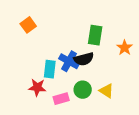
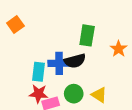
blue cross: (69, 61) -> (59, 63), turned -30
red star: (37, 87) -> (38, 94), moved

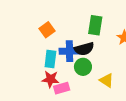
orange square: (15, 24) -> (47, 30), moved
green circle: (74, 94) -> (83, 67), moved

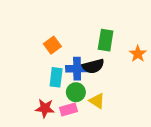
green circle: (83, 67) -> (76, 92), moved
red star: (50, 79) -> (45, 108), moved
yellow triangle: (107, 80) -> (97, 101), moved

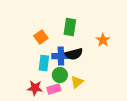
green rectangle: (106, 40) -> (70, 27), moved
orange star: (138, 54) -> (103, 40), moved
yellow triangle: (97, 101) -> (77, 82), turned 48

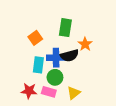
orange star: (103, 40) -> (85, 44), moved
yellow triangle: (77, 82) -> (74, 93), moved
pink rectangle: (54, 89) -> (49, 92), turned 32

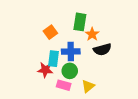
orange star: (85, 44) -> (92, 34), moved
black semicircle: (70, 56) -> (102, 49), moved
red star: (29, 91) -> (45, 70), moved

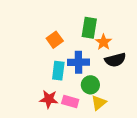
red star: (45, 70) -> (49, 99), moved
green circle: (70, 71) -> (90, 85), moved

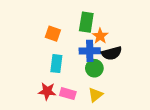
orange square: (55, 40) -> (53, 34), turned -35
blue cross: (78, 62) -> (90, 51), moved
green circle: (90, 85) -> (94, 68), moved

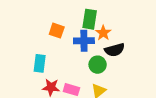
blue cross: (90, 51) -> (84, 41), moved
cyan rectangle: (56, 64) -> (40, 63), moved

